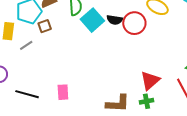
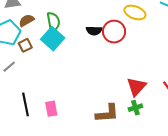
cyan square: (92, 20) -> (53, 39), moved
black line: (27, 94) -> (25, 104), moved, turned 70

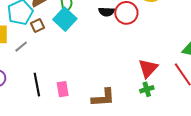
brown L-shape: (107, 113) -> (103, 98), moved

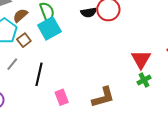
cyan square: (65, 19) -> (49, 28), turned 30
black line: (37, 85) -> (39, 74), moved, turned 35

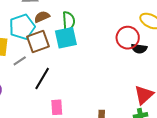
black semicircle: (89, 12) -> (139, 49), moved
brown square: (24, 40) -> (38, 41), size x1.6

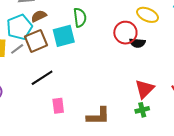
green semicircle: (69, 21) -> (80, 18), moved
gray line: (20, 61) -> (17, 49), moved
black line: (42, 79) -> (42, 78), turned 30

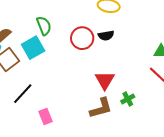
red circle: (125, 33) -> (82, 38), moved
red triangle: (144, 89) -> (105, 80), moved
brown L-shape: (98, 116) -> (101, 108), moved

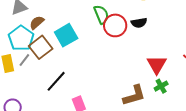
green semicircle: (44, 26) -> (101, 14), moved
red triangle: (105, 80) -> (157, 65), moved

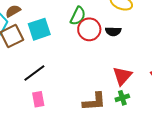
green semicircle: (101, 14) -> (78, 16), turned 36
black line: (56, 81) -> (34, 73), moved

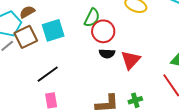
black semicircle: (113, 31) -> (107, 54), moved
red triangle: (122, 76) -> (131, 60), moved

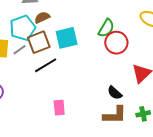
black semicircle: (107, 54) -> (115, 93), moved, turned 35
black line: (48, 74) -> (46, 65), moved

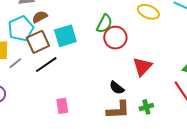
gray line: (20, 50) -> (15, 63), moved

